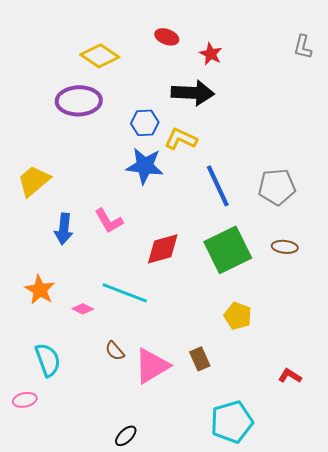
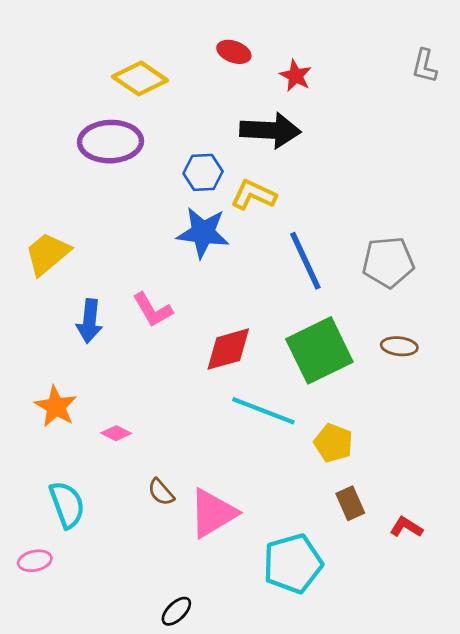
cyan line: (125, 293) -> (263, 411), moved
brown rectangle: (200, 359) -> (350, 503), moved
cyan pentagon: (232, 422) -> (293, 564), moved

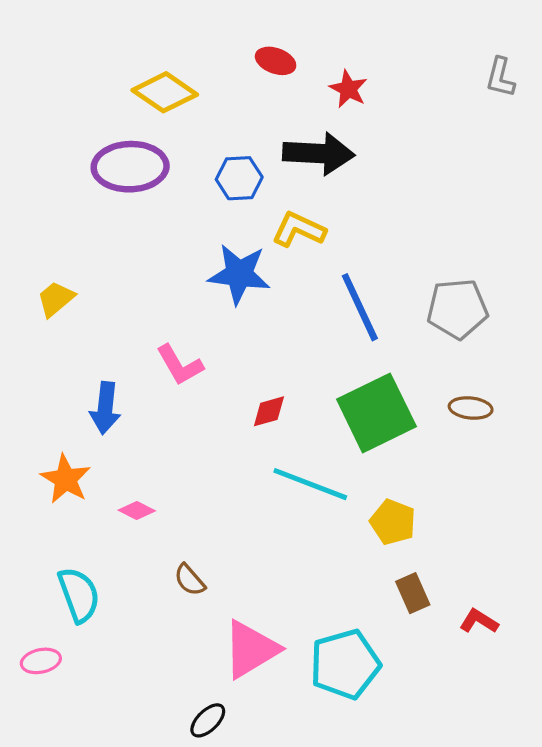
blue hexagon: (203, 172) -> (239, 178), moved
yellow trapezoid: (47, 254) -> (56, 299), size x0.7
blue arrow: (89, 321) -> (105, 408), moved
red diamond: (228, 349) -> (269, 411), size x0.6
pink triangle: (213, 513) -> (251, 649), moved

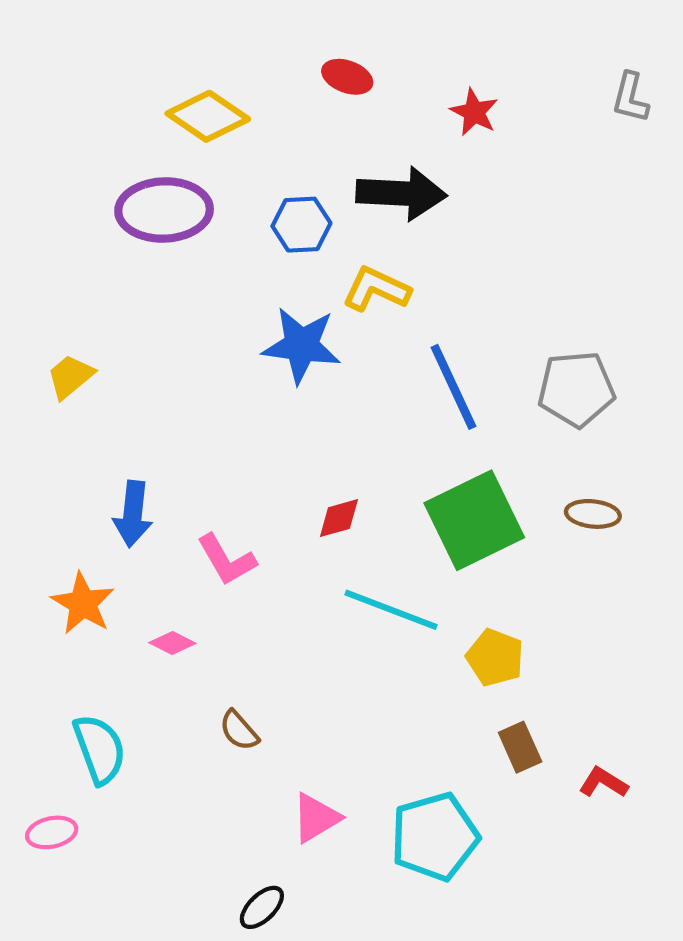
red star: (348, 89) -> (474, 112), moved
pink L-shape: (180, 365) -> (227, 560), moved
pink triangle: (251, 649) -> (316, 818), size x0.7

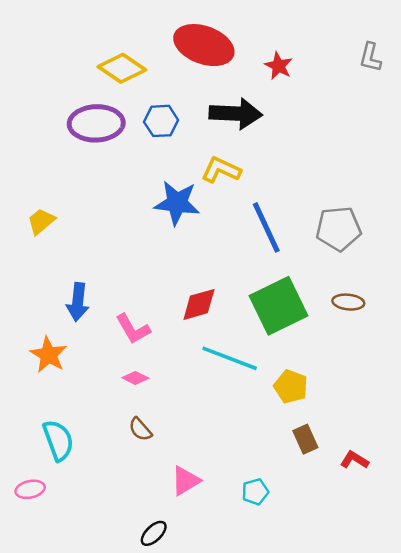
red ellipse: (347, 77) -> (204, 45), size x2.0
blue hexagon: (301, 225) -> (161, 121), moved
red diamond: (339, 518) -> (199, 304), size x1.4
pink diamond: (172, 643) -> (135, 378), moved
cyan pentagon: (435, 837) -> (255, 492), size x0.5

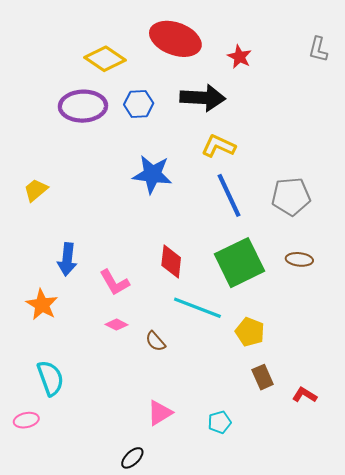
yellow L-shape: (221, 170) -> (218, 146), moved
red diamond: (199, 304) -> (171, 262), turned -68
brown semicircle: (140, 429) -> (155, 341), moved

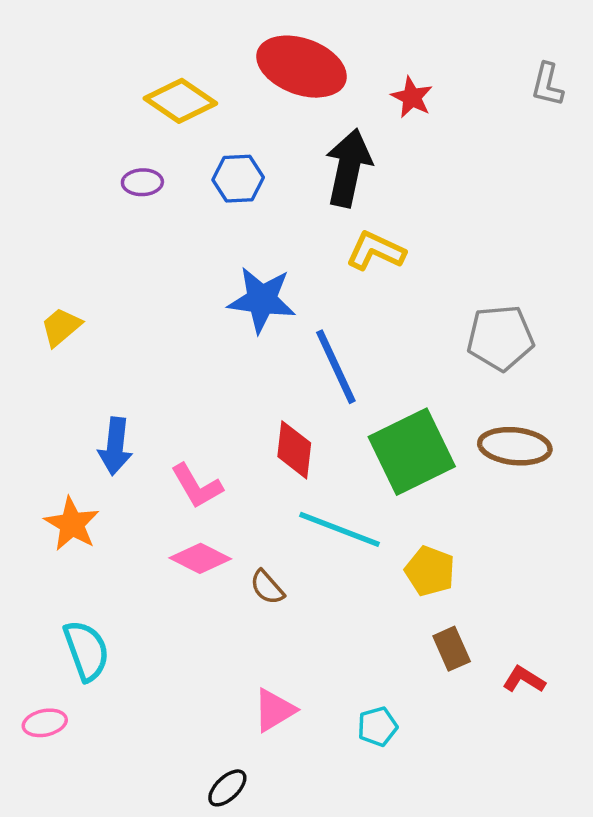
black arrow: (203, 98) -> (348, 168), turned -81
purple ellipse: (83, 106) -> (142, 182), size x0.5
blue line: (229, 195) -> (336, 367), moved
brown ellipse: (299, 259) -> (515, 446), size x1.5
pink diamond: (117, 325) -> (200, 558), size x1.5

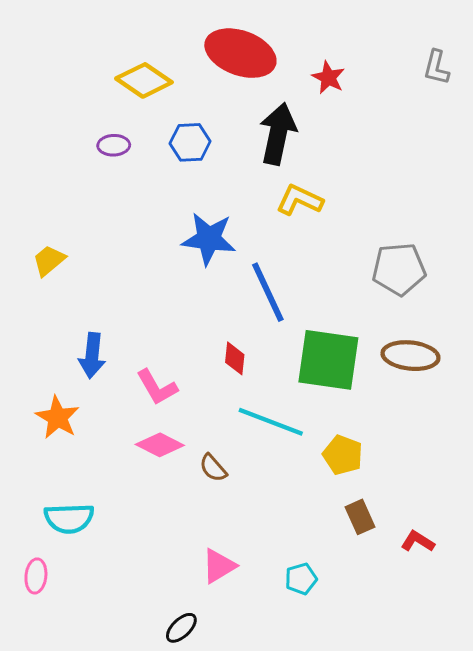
red diamond: (294, 450) -> (235, 358), size x0.7
green square: (412, 452) -> (328, 360), turned 34
cyan semicircle: (86, 651) -> (69, 518), turned 108
pink ellipse: (45, 723) -> (36, 576), turned -72

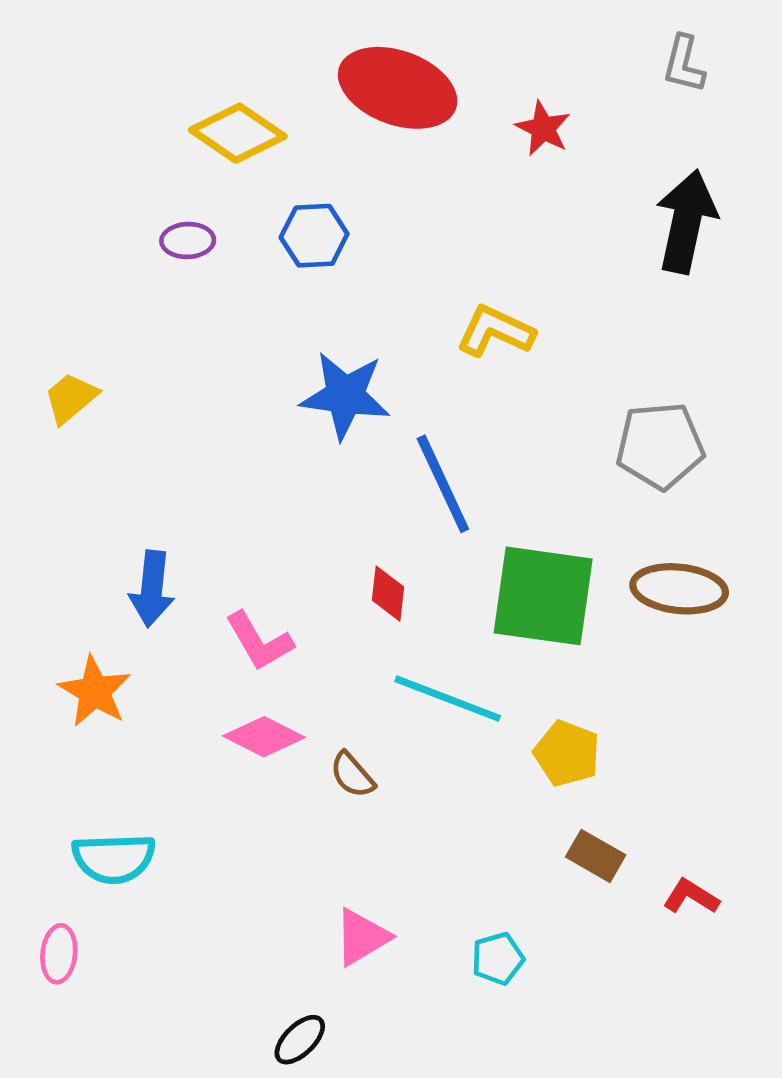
gray L-shape: (436, 67) -> (684, 64), moved
black arrow: (278, 134) -> (686, 221), moved
yellow trapezoid: (49, 260) -> (71, 398), moved
brown rectangle: (360, 517) -> (596, 856), turned -36

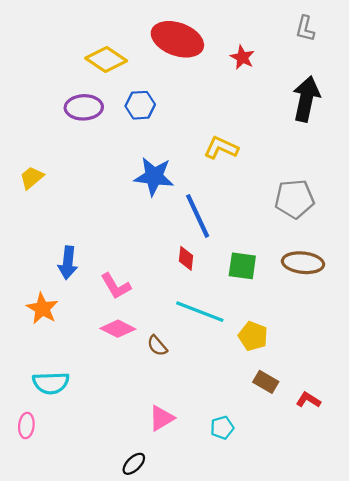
purple ellipse: (188, 241) -> (84, 107), size x1.6
red diamond: (388, 594) -> (186, 258), moved
green square: (543, 596) -> (242, 266), size x0.6

